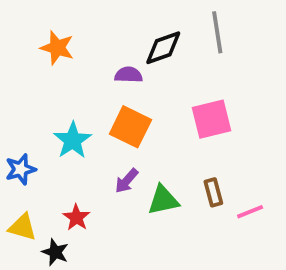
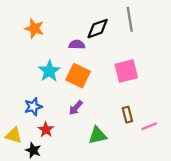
cyan star: (73, 140) -> (49, 71), moved
blue star: (21, 169) -> (33, 107), moved
green triangle: (163, 200) -> (98, 135), moved

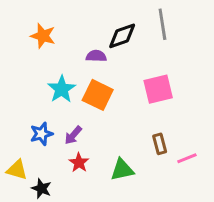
purple arrow: (76, 108) -> (73, 135), moved
red star: (46, 130) -> (79, 163), moved

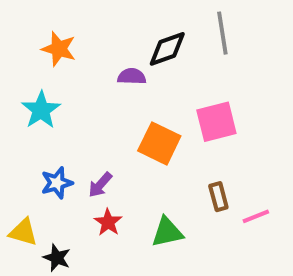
cyan star: (62, 89) -> (41, 110), moved
orange square: (98, 95) -> (159, 143), moved

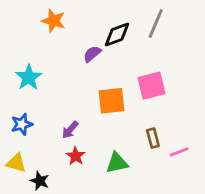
gray line: (222, 33) -> (156, 23), turned 32
orange star: (59, 49) -> (53, 21), moved
purple semicircle: (132, 76) -> (92, 54), turned -42
orange square: (159, 143) -> (111, 101), turned -32
blue star: (57, 183) -> (22, 124), moved

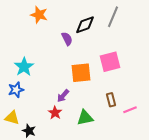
purple semicircle: (92, 54) -> (67, 39), turned 104
cyan star: (29, 77) -> (24, 67), moved
purple arrow: (70, 130) -> (63, 96), moved

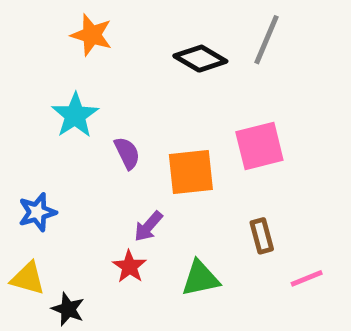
black diamond: (85, 25) -> (200, 59), turned 50
purple semicircle: (67, 39) -> (127, 153), moved
cyan star: (24, 67) -> (75, 115), moved
pink line: (130, 110) -> (307, 278), moved

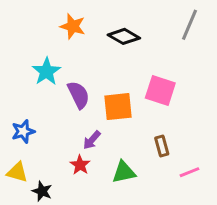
orange star: (92, 35) -> (73, 26), moved
gray line: (266, 40) -> (190, 25), moved
pink square: (259, 146) -> (160, 90), turned 32
purple semicircle: (127, 153) -> (79, 95), size x1.4

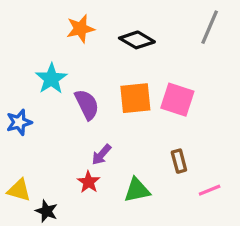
orange star: (73, 26) -> (80, 29), turned -30
orange square: (118, 107) -> (135, 98), moved
blue star: (23, 131) -> (19, 122), moved

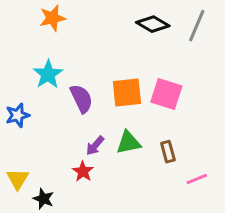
orange star: (80, 29) -> (53, 18), moved
black diamond: (137, 40) -> (153, 24), moved
yellow triangle: (19, 190) -> (18, 179), turned 45
green triangle: (137, 190) -> (128, 143), moved

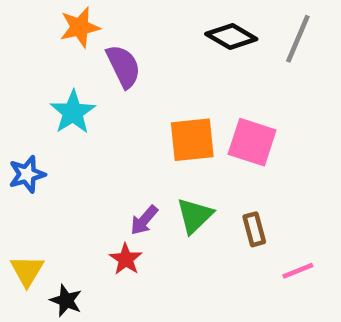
purple semicircle: (81, 99) -> (123, 66), moved
green triangle: (128, 143) -> (195, 216), turned -32

